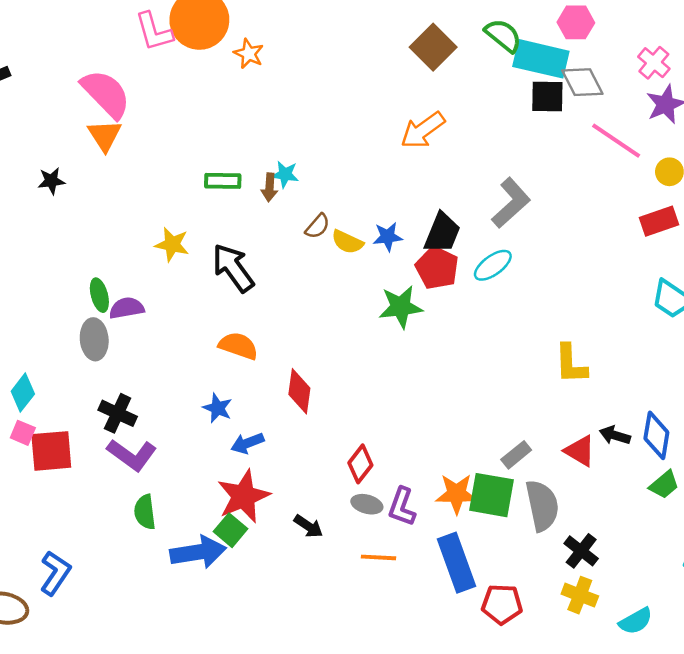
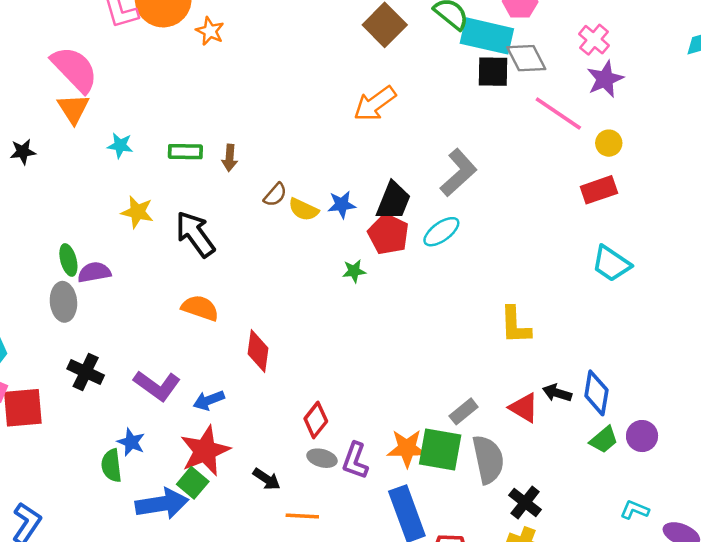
cyan star: (285, 174) -> (120, 146), moved
green star: (401, 307) -> (354, 271), size x0.6
blue star: (218, 408) -> (131, 442), moved
purple L-shape: (132, 455) -> (157, 386), moved
orange line: (379, 557) -> (302, 516), moved

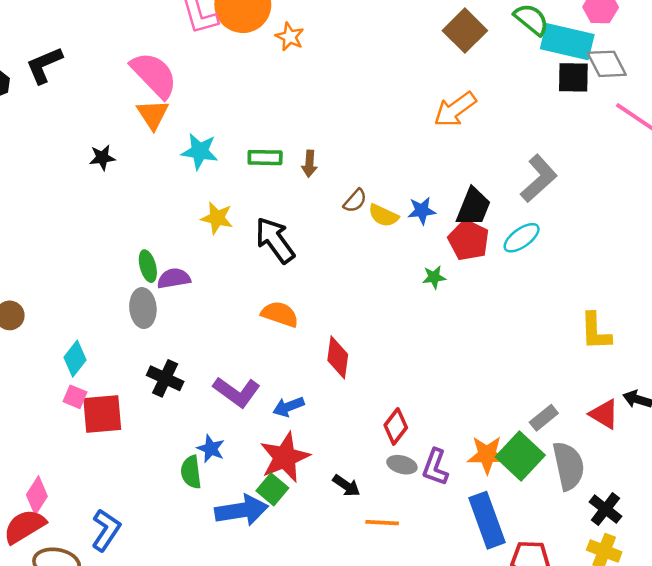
cyan star: (120, 146) -> (200, 151), size x1.4
green square: (440, 450) -> (520, 456), turned 33

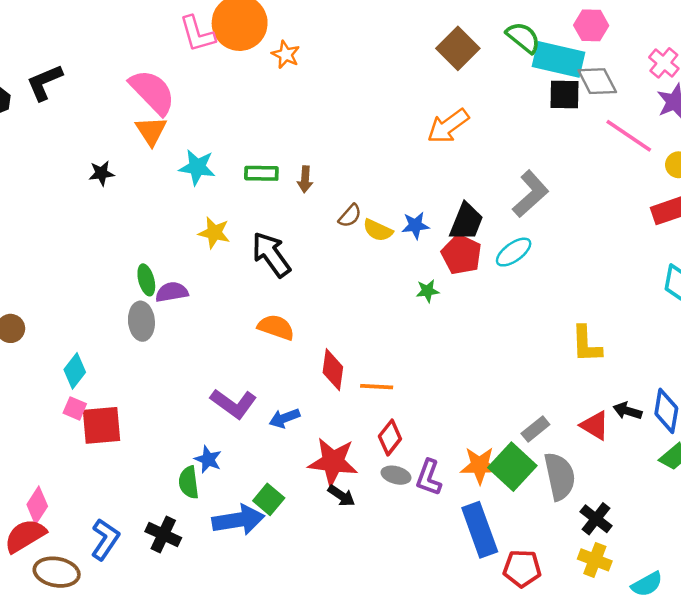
black cross: (165, 378) -> (163, 535), moved
red star: (285, 457) -> (333, 462), moved, turned 30
orange line: (382, 523) -> (377, 387), moved

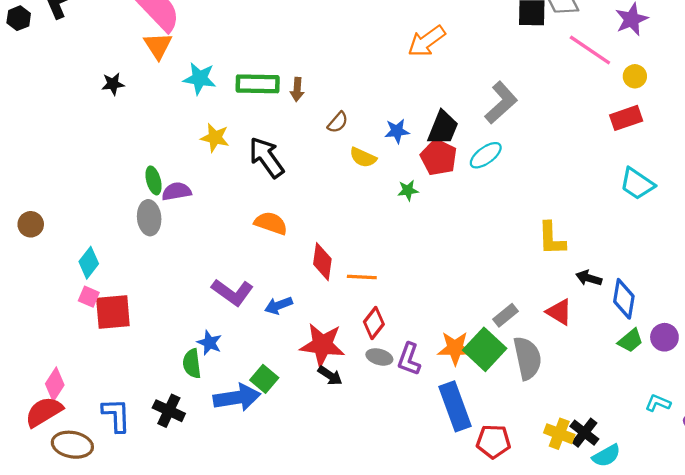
green rectangle: (261, 173) -> (258, 84), size x1.4
yellow semicircle: (378, 230) -> (363, 157), moved
black arrow: (628, 411) -> (589, 278), moved
black cross: (596, 519) -> (584, 433), moved
blue L-shape: (105, 539) -> (116, 415), turned -36

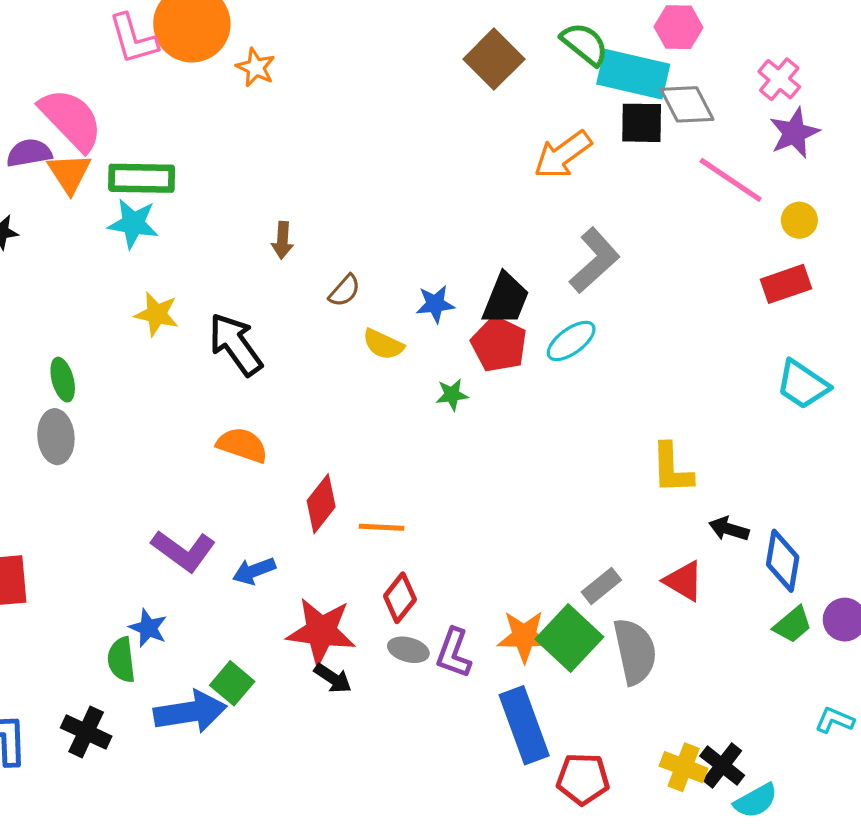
orange arrow: (427, 41) -> (563, 155), moved
green rectangle: (258, 84) -> (142, 178), moved
purple semicircle: (177, 191) -> (29, 153), moved
red diamond: (322, 262) -> (321, 504), turned 30

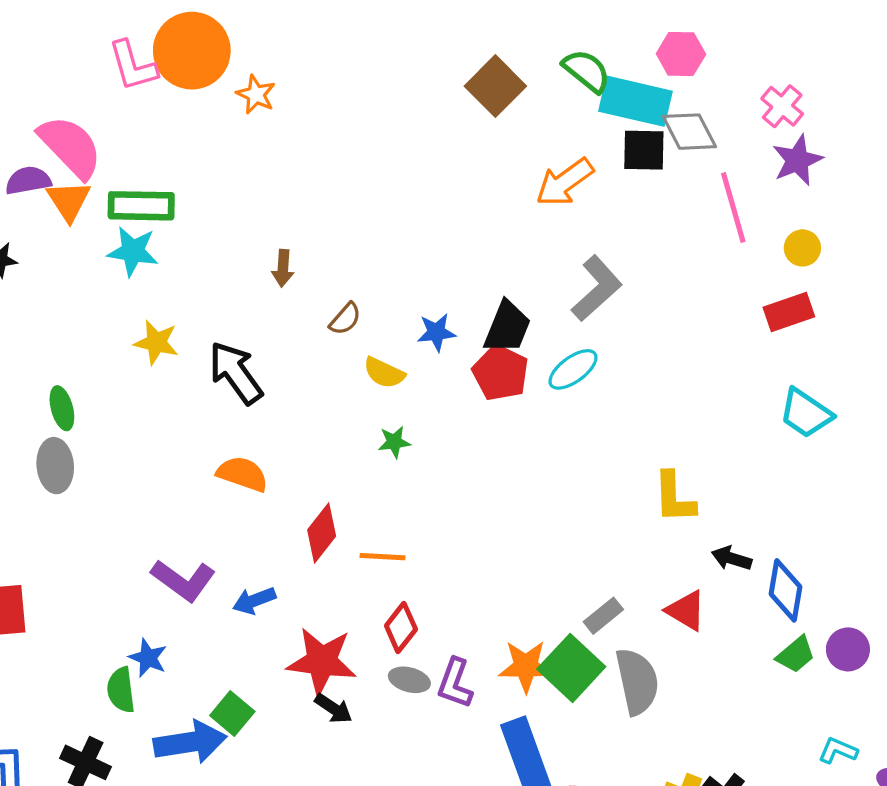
pink line: (731, 180) -> (733, 207), turned 40
green star: (452, 395) -> (394, 442), moved

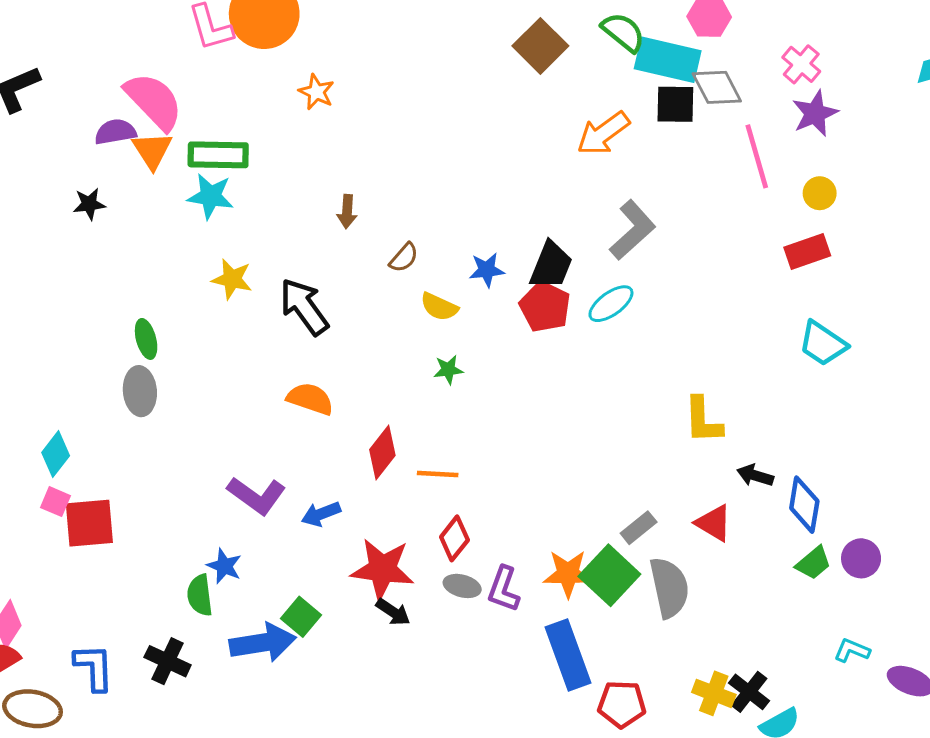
orange star: (256, 94) -> (316, 92), moved

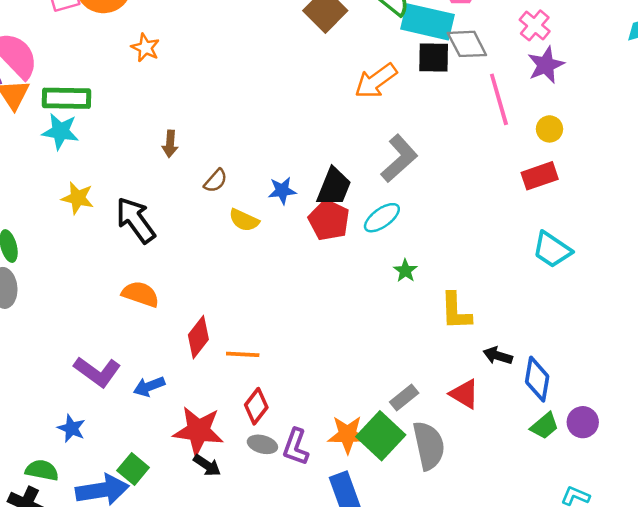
green star: (448, 370) -> (405, 271), moved, turned -30
green semicircle: (200, 595) -> (42, 470), moved, turned 108

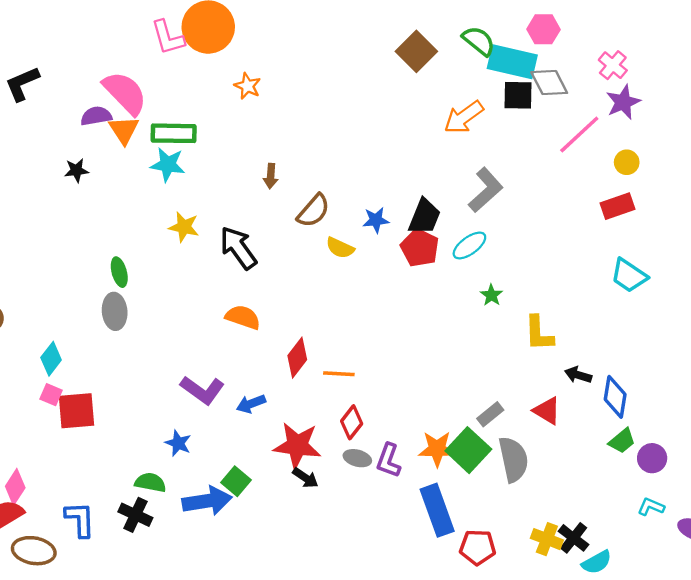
pink line: (499, 99) -> (579, 135), turned 63
brown semicircle: (216, 181) -> (313, 211), size x1.5
purple circle: (583, 422) -> (652, 458), moved

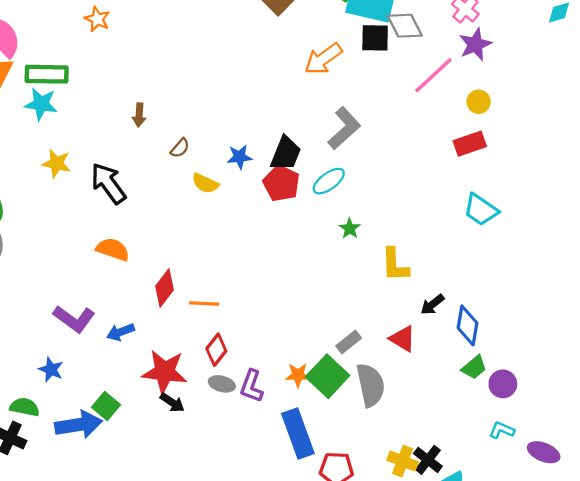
orange star: (248, 86) -> (97, 19), moved
brown semicircle: (313, 211) -> (180, 148), size x0.6
black arrow: (578, 375) -> (432, 305), turned -55
orange star: (437, 449) -> (298, 375), size x0.7

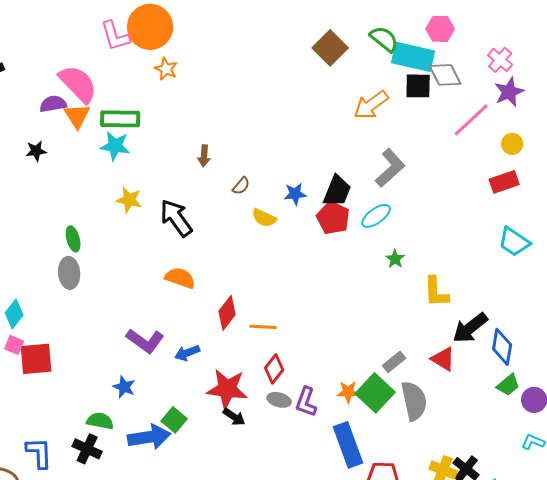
black arrow: (432, 305) -> (470, 328), size x1.6

